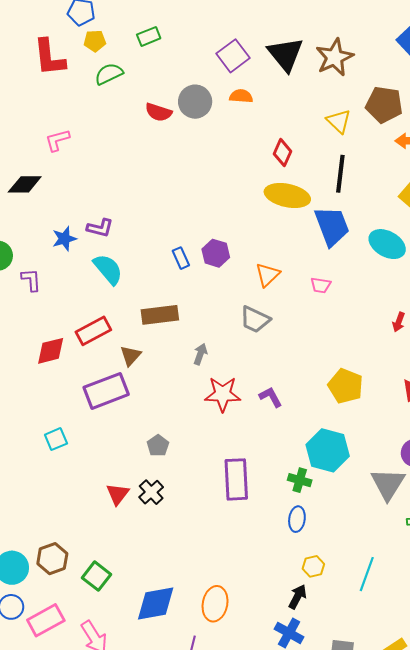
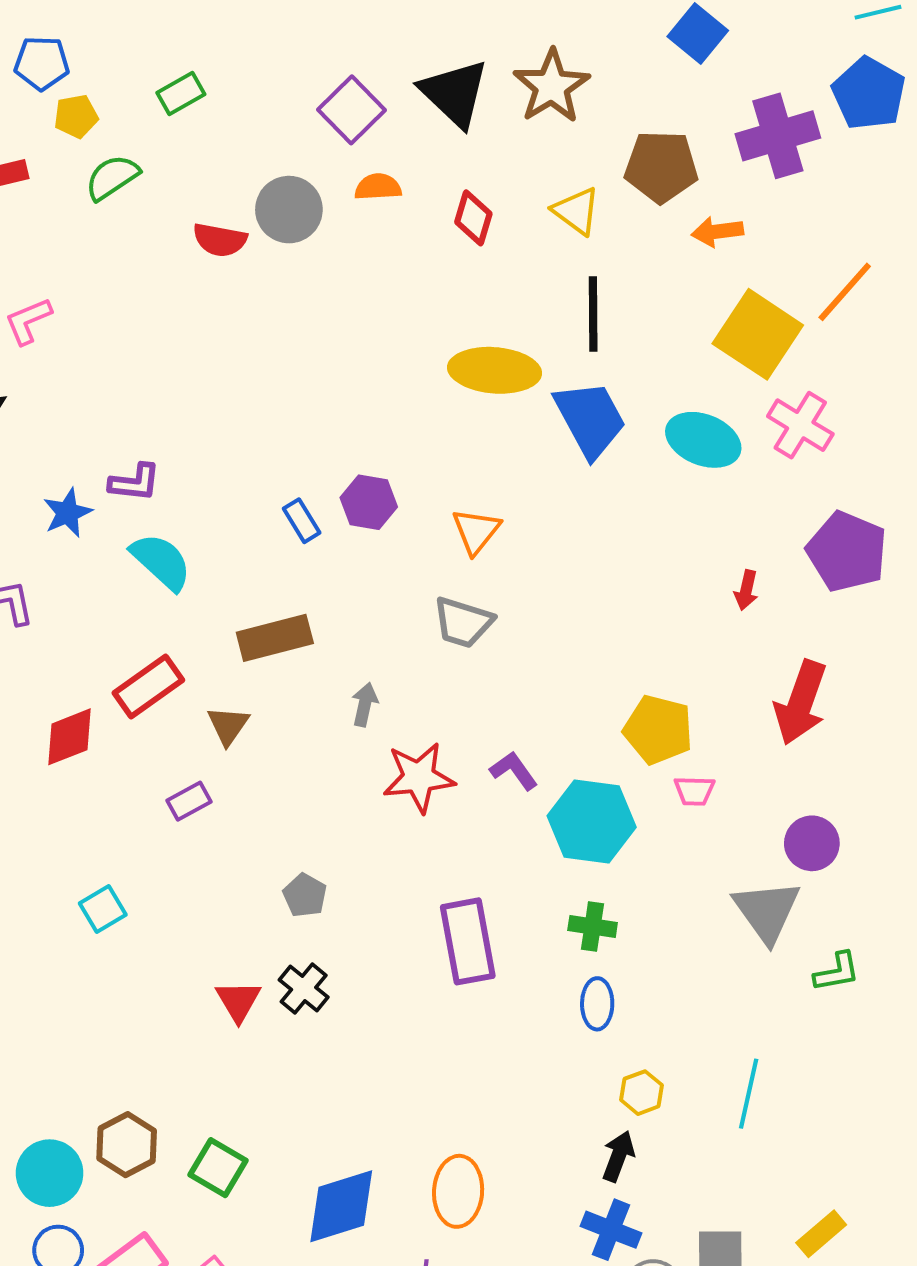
red diamond: (283, 153) -> (473, 218), moved
pink trapezoid: (321, 285) -> (694, 791), moved
purple rectangle: (106, 391) -> (189, 801), size x0.5
cyan hexagon: (328, 450) -> (592, 821), moved

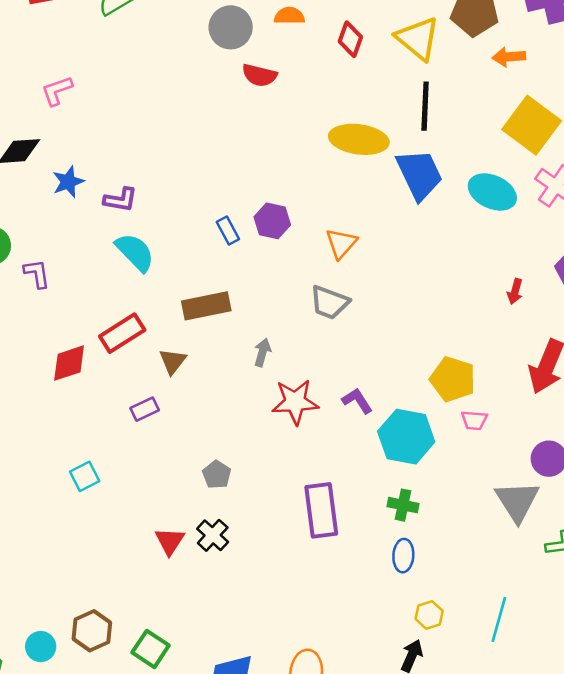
yellow triangle: (576, 211) -> (418, 38), size x1.4
red semicircle: (220, 240) -> (259, 75), moved
blue star: (68, 513) -> (68, 182), moved
cyan circle: (50, 1173) -> (41, 647), size x0.7

